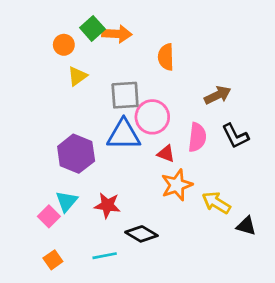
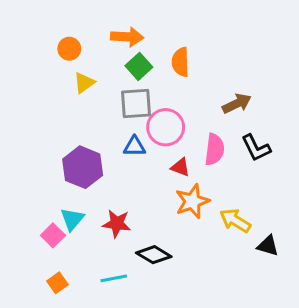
green square: (92, 28) -> (139, 66), moved
blue triangle: (124, 135) -> (134, 146), size x0.6

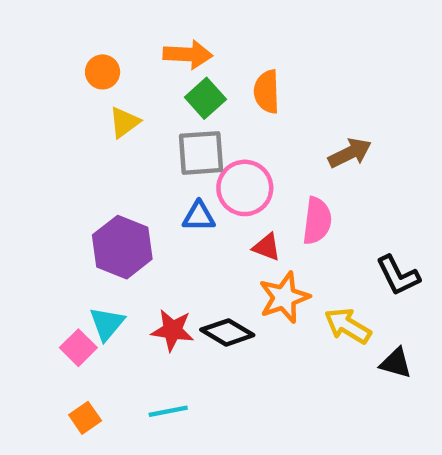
black L-shape: (256, 148) -> (398, 276), moved
black diamond: (154, 255) -> (227, 332), moved

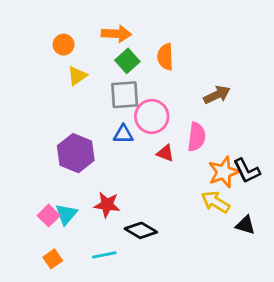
orange star: (284, 297) -> (224, 172), moved
cyan triangle: (107, 324) -> (66, 214), moved
black diamond: (227, 332) -> (141, 230), moved

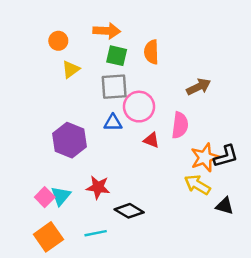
green square: (127, 61) -> (117, 56), turned -35
black L-shape: (247, 171) -> (226, 156), turned -80
orange square: (53, 259) -> (48, 237), size x1.6

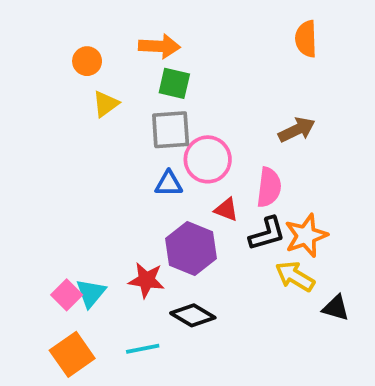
orange semicircle: (151, 52) -> (306, 39), moved
purple hexagon: (69, 140) -> (191, 249), moved
black L-shape: (226, 156) -> (267, 234), moved

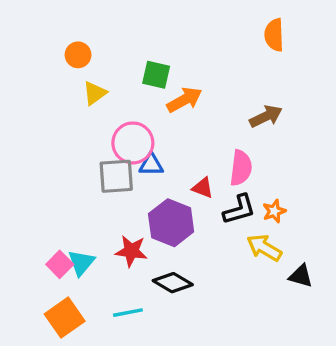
orange arrow: (159, 46) -> (184, 100), moved, turned -32
gray square: (171, 130) -> (116, 176), moved
pink circle: (208, 159) -> (133, 143), moved
orange star: (306, 236) -> (274, 211), size x0.6

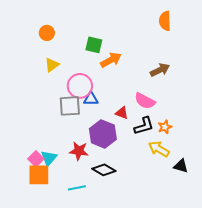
yellow triangle: (95, 93) -> (52, 65), moved
pink semicircle: (241, 168) -> (145, 101), turned 110
orange square: (65, 318) -> (39, 175), moved, turned 35

